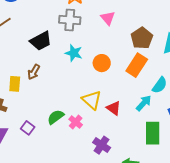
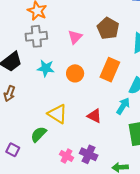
pink triangle: (108, 18) -> (75, 37), moved, turned 35
brown pentagon: (142, 38) -> (108, 28), moved
yellow triangle: (92, 100) -> (57, 114), moved
pink cross: (76, 122) -> (67, 156), moved

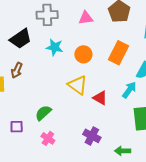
pink triangle: (75, 37) -> (86, 18), turned 35
yellow triangle: (57, 114) -> (78, 85), moved
purple square: (13, 150) -> (17, 127), turned -32
pink cross: (67, 156) -> (48, 138), moved

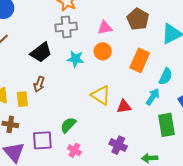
orange circle: (83, 54) -> (103, 51), moved
red triangle: (100, 98) -> (124, 107), turned -35
purple square: (17, 127) -> (42, 140), size x1.5

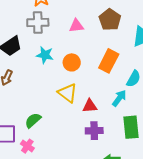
orange circle: (103, 51) -> (72, 62), moved
purple cross: (118, 145) -> (94, 131), moved, turned -30
pink cross: (74, 150) -> (27, 146), moved

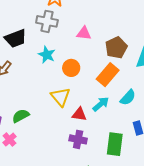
brown pentagon: (110, 20) -> (116, 48), moved
cyan arrow: (119, 98) -> (101, 104), moved

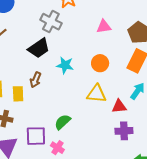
gray cross: (47, 21) -> (51, 22), moved, turned 30
cyan star: (47, 55) -> (65, 65), moved
yellow triangle: (60, 97) -> (97, 94), turned -30

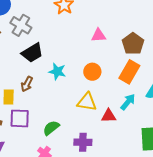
gray cross: (51, 22) -> (21, 25), moved
purple cross: (124, 131) -> (83, 142), moved
purple square: (36, 136) -> (20, 118), moved

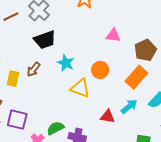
yellow triangle: (87, 102) -> (80, 88), moved
purple square: (20, 118) -> (17, 120), moved
green semicircle: (51, 128) -> (55, 128), moved

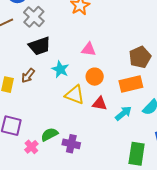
pink triangle: (113, 35) -> (89, 49), moved
orange rectangle: (136, 77) -> (131, 84), turned 35
red triangle: (108, 116) -> (100, 104), moved

